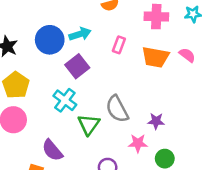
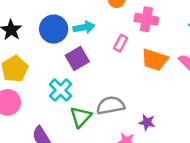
pink cross: (156, 17) -> (146, 19), moved
gray semicircle: (117, 109) -> (110, 105), turned 100

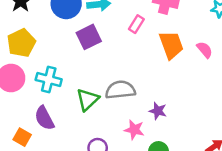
orange trapezoid: (155, 60) -> (171, 45), turned -132
cyan cross: (61, 90) -> (49, 80), moved, turned -35

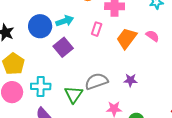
orange trapezoid: (171, 45) -> (127, 38), turned -110
purple star: (158, 111) -> (130, 80), moved

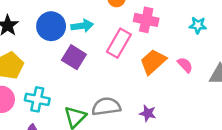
pink rectangle: (97, 29) -> (119, 43), size x1.6
purple square: (63, 47) -> (74, 57), turned -30

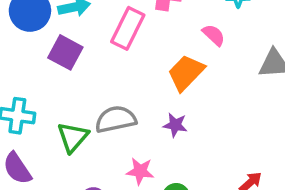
orange trapezoid: (153, 62) -> (186, 73), moved
pink semicircle: (185, 65) -> (214, 35), moved

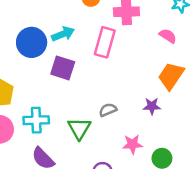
orange trapezoid: (186, 73) -> (171, 76), moved
gray semicircle: (116, 119) -> (108, 110), size x0.6

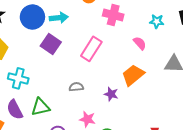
pink rectangle: (105, 42) -> (91, 49), moved
green triangle: (79, 128) -> (41, 107), moved, turned 30

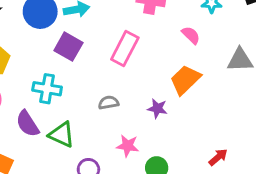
cyan cross: (18, 78) -> (47, 89), moved
green triangle: (41, 107) -> (62, 134), turned 42
purple semicircle: (15, 110) -> (27, 124), moved

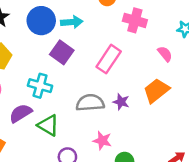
gray semicircle: (108, 103) -> (90, 103), size x1.6
purple star: (157, 108) -> (121, 102), moved
purple semicircle: (27, 124) -> (21, 113), turned 85

